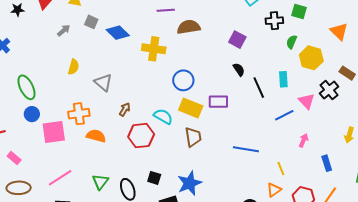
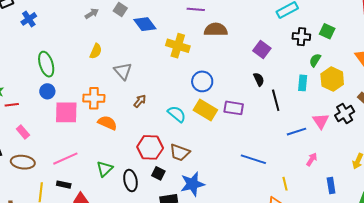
cyan rectangle: (283, 79) -> (303, 83), moved
red hexagon: (141, 136) -> (150, 147), moved
brown trapezoid: (193, 137) -> (180, 152), moved, turned 110

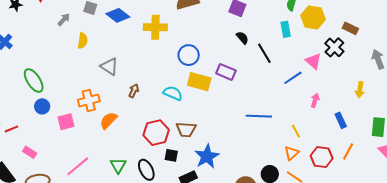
yellow semicircle: (96, 51) -> (83, 41), moved
purple rectangle: (234, 108) -> (226, 72), turned 30
pink square: (66, 112) -> (66, 122), size x0.7
orange semicircle: (107, 123) -> (108, 120), turned -54

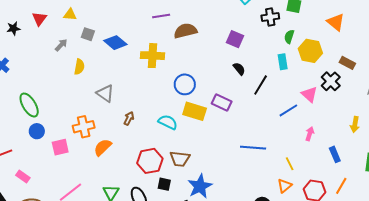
black line: (264, 53) -> (261, 85), turned 60

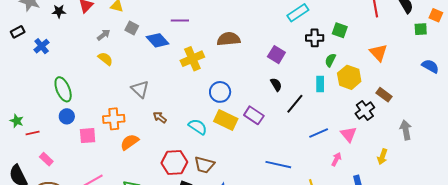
purple line: (161, 16) -> (180, 21), moved
yellow cross: (152, 56) -> (192, 59), turned -35
yellow semicircle: (79, 67) -> (105, 59), moved, turned -70
pink triangle: (309, 94) -> (349, 134), moved
brown arrow: (129, 118) -> (160, 117), turned -88

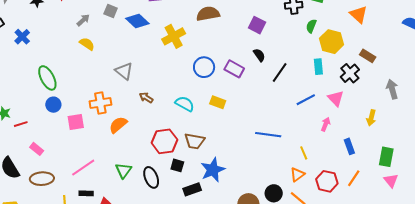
cyan rectangle: (320, 84) -> (318, 67), moved
purple rectangle: (254, 115) -> (234, 69), moved
yellow rectangle: (226, 120) -> (218, 102), moved, size x0.7

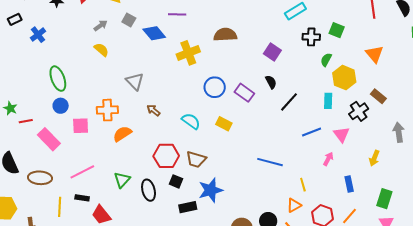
pink rectangle: (37, 149) -> (49, 139), moved, size x1.6

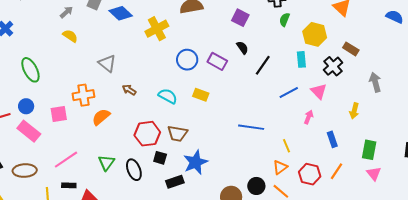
green semicircle: (326, 60) -> (285, 20), moved
blue circle: (61, 106) -> (26, 106), moved

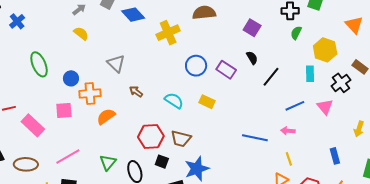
blue circle: (26, 106) -> (71, 78), moved
pink arrow: (309, 117) -> (288, 131), moved, turned -112

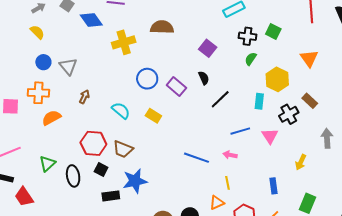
blue circle: (71, 78) -> (43, 62), moved
brown arrow: (136, 92) -> (84, 97), turned 72

